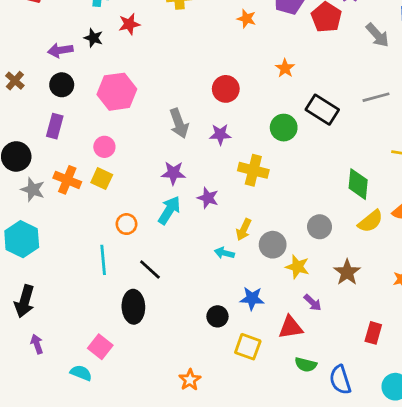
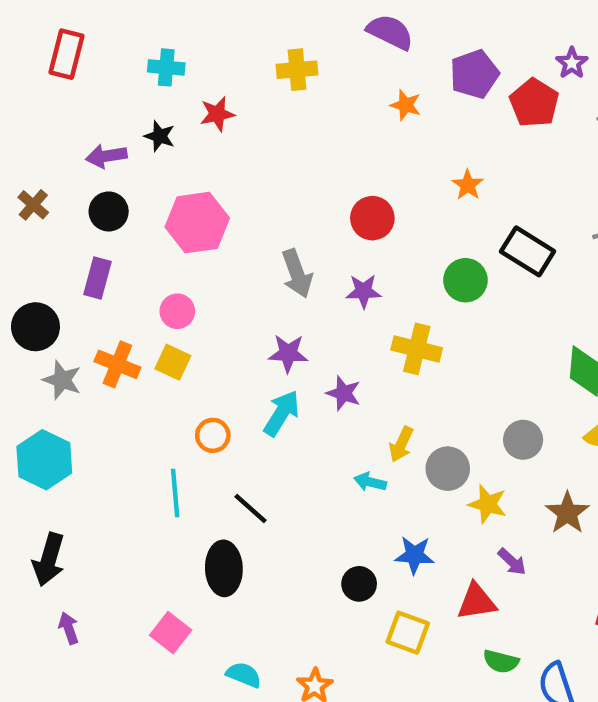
cyan semicircle: (81, 373) -> (244, 675), moved

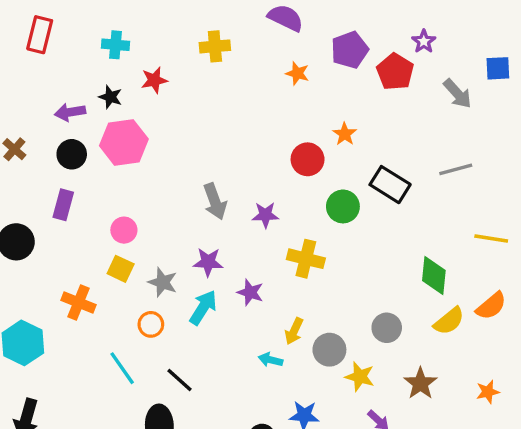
red circle: (372, 218) -> (308, 159), moved
pink hexagon: (197, 223) -> (124, 142), moved
orange cross: (117, 364) -> (78, 302), moved
gray star: (62, 380) -> (163, 282), moved
cyan line: (175, 493) -> (122, 368), turned -30

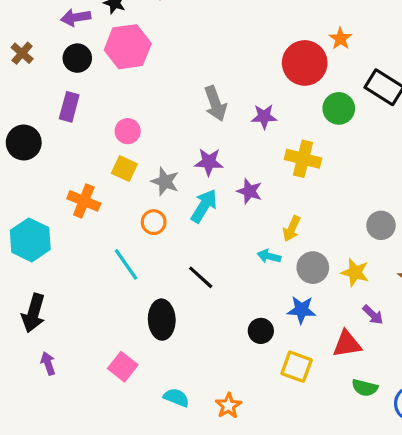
red circle: (308, 159) -> (305, 63), size x1.4
gray circle: (329, 350) -> (313, 268), moved
black line: (180, 380) -> (201, 277), moved

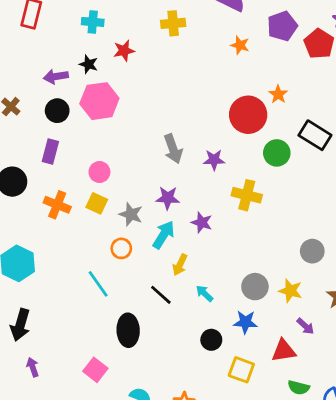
orange cross: (84, 201) -> (57, 205), moved
yellow arrow: (292, 229) -> (180, 265), moved
cyan arrow: (269, 256) -> (204, 293), moved, turned 30

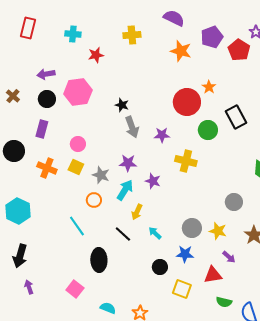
orange star: (240, 45) -> (181, 51), size x1.5
black star: (89, 64) -> (122, 105), moved
black rectangle: (315, 135) -> (236, 117), turned 30

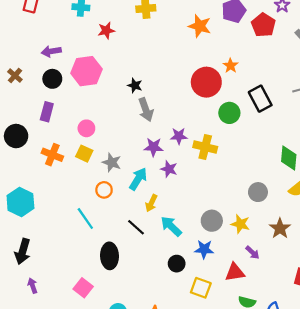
purple star: (162, 135) -> (179, 136), moved
purple star: (128, 163) -> (154, 147), moved
cyan arrow: (155, 233) -> (171, 226), size x1.5

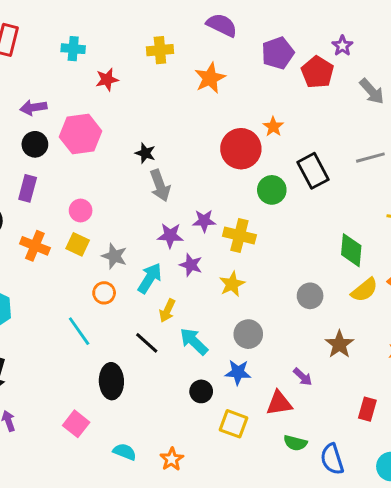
orange star: (200, 26) -> (210, 78), moved, turned 30
yellow star: (240, 224) -> (232, 284), moved, turned 30

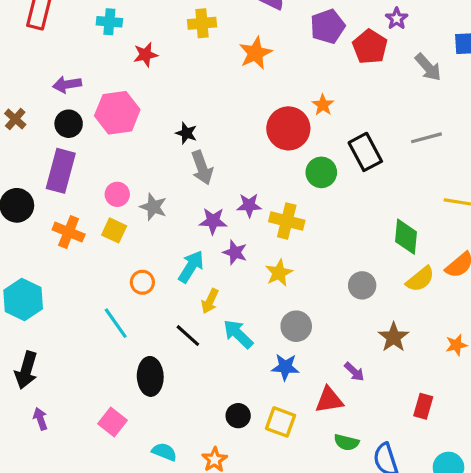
purple rectangle: (28, 188) -> (61, 171), size x1.5
gray star: (114, 256) -> (153, 207), moved
black circle: (201, 391) -> (238, 416), moved

